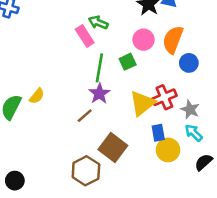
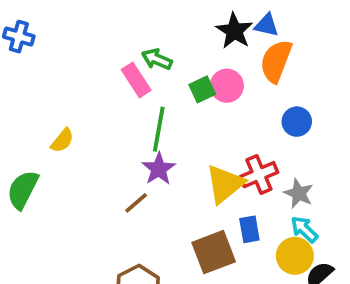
orange semicircle: (173, 40) -> (276, 61), moved
green square: (128, 62) -> (202, 89), moved
yellow semicircle: (37, 96) -> (62, 140), moved
brown square: (113, 147) -> (214, 252), moved, turned 32
yellow circle: (168, 150) -> (295, 256), moved

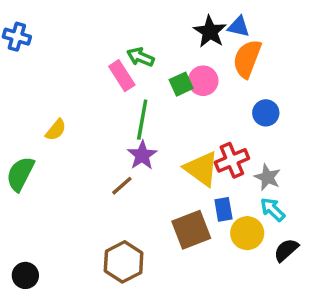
yellow triangle: (225, 184) -> (201, 169), turned -45
yellow circle: (295, 256) -> (247, 233), moved

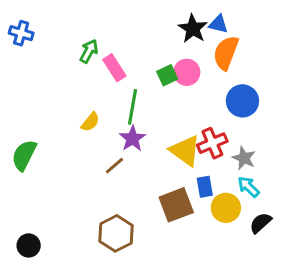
green arrow: (140, 57) -> (89, 51), moved, turned 95
blue circle: (266, 113) -> (242, 101), size x1.4
yellow semicircle: (56, 130) -> (90, 122), moved

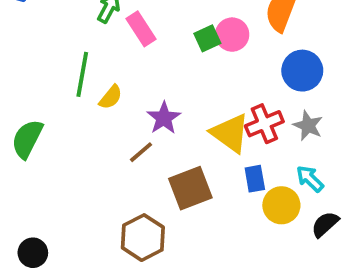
green line: (133, 107) -> (82, 74), moved
gray star: (244, 158) -> (308, 126), moved
brown square: (176, 205) -> (190, 188), moved

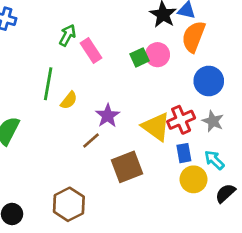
blue rectangle: (255, 179) -> (184, 153), moved
brown hexagon: (143, 238) -> (69, 204), moved

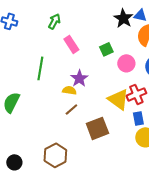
green arrow: (67, 35) -> (54, 21), moved
pink circle: (157, 55) -> (126, 63), moved
yellow semicircle: (69, 100) -> (69, 90), moved, turned -120
purple star: (108, 116) -> (79, 78), moved

